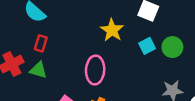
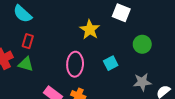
cyan square: (147, 46) -> (111, 63), moved

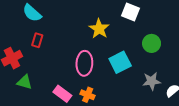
cyan square: (111, 63) -> (120, 62), size x1.5
green triangle: (26, 64) -> (25, 82), moved

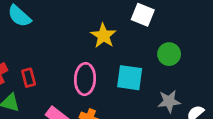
red rectangle: (37, 40) -> (29, 78), moved, turned -32
cyan square: (120, 62) -> (130, 78), turned 35

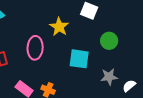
pink ellipse: (85, 79) -> (35, 48), moved

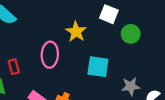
green circle: (109, 41) -> (131, 34), moved

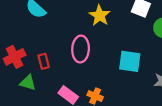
yellow star: (76, 32) -> (100, 15), moved

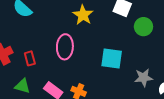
green triangle: (28, 83) -> (22, 86), moved

